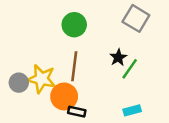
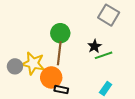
green circle: (74, 25) -> (60, 33), moved
green line: (130, 69) -> (104, 55), turned 36
cyan rectangle: (132, 110) -> (106, 89), turned -40

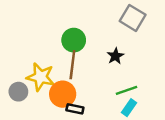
green line: (104, 55) -> (126, 90), moved
gray circle: (15, 66) -> (18, 92), moved

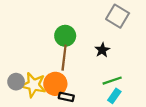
yellow star: (41, 77) -> (33, 85), moved

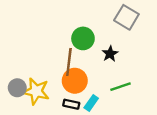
green circle: (65, 36) -> (83, 38), moved
orange circle: (55, 84) -> (75, 81), moved
cyan rectangle: (114, 96) -> (91, 103), moved

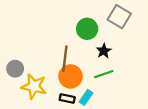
green circle: (83, 38) -> (87, 29), moved
green line: (121, 87) -> (104, 74), moved
gray circle: (17, 88) -> (15, 69), moved

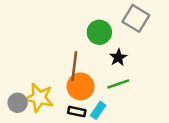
gray circle: (15, 69) -> (18, 103), moved

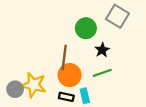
cyan rectangle: (98, 110) -> (85, 96), turned -48

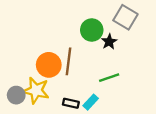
black star: (102, 50) -> (109, 42), moved
orange circle: (70, 75) -> (49, 65), moved
cyan rectangle: (85, 96) -> (91, 102), turned 56

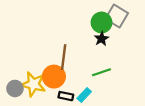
green circle: (92, 30) -> (102, 22), moved
orange circle: (49, 65) -> (54, 77), moved

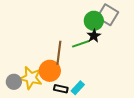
green line: (102, 72) -> (81, 44), moved

